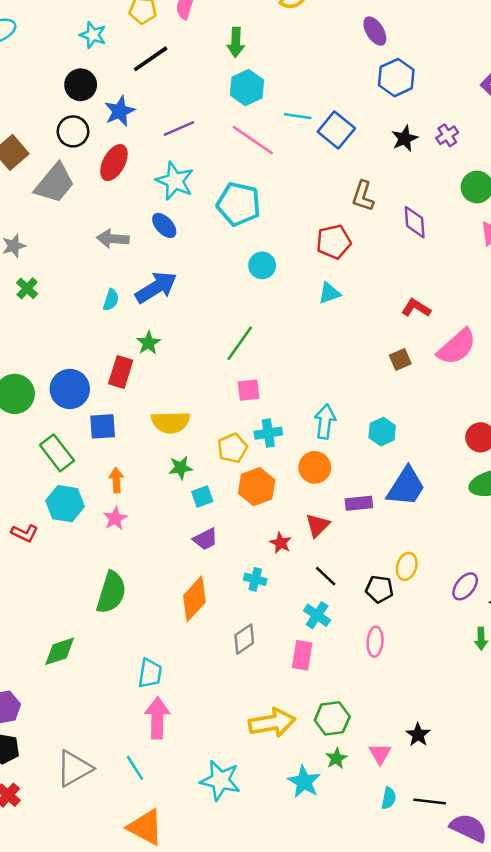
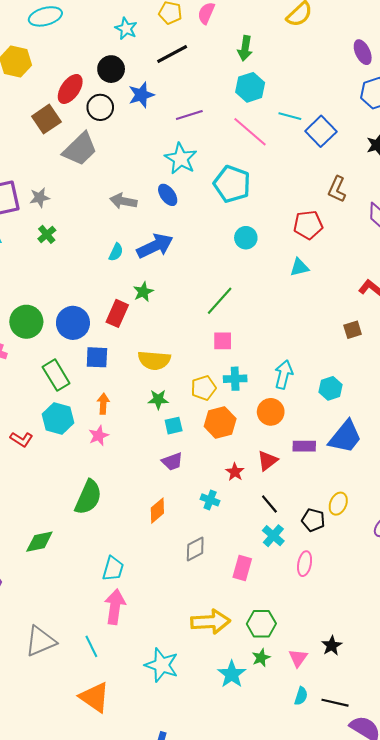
red ellipse: (114, 163) -> (70, 89), moved
orange diamond: (194, 599) -> (157, 511), size x0.7
cyan cross: (317, 615) -> (273, 536), moved

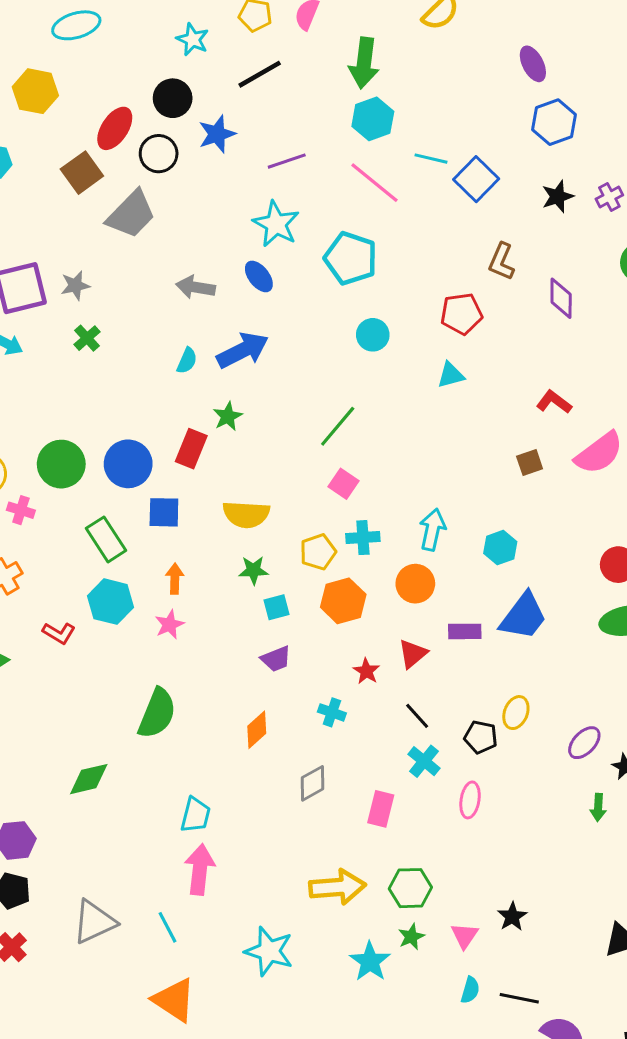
green arrow: (245, 48) -> (364, 63), size x1.4
pink square: (223, 341) -> (344, 484), turned 36

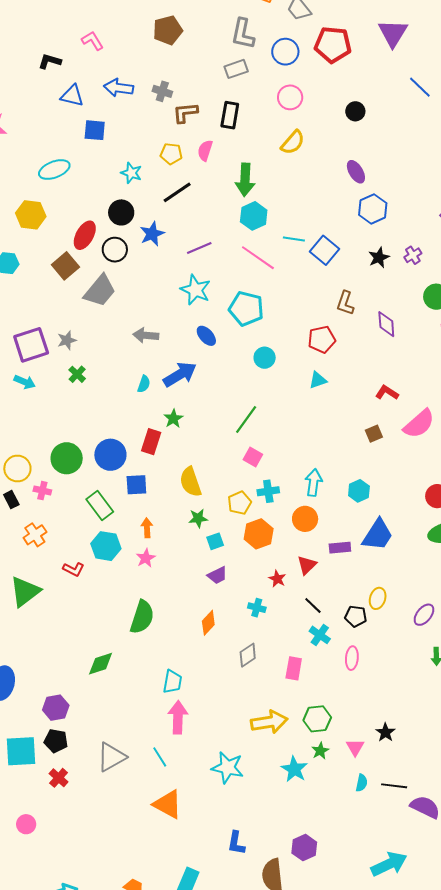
blue ellipse: (259, 276) -> (206, 336), moved
yellow semicircle: (246, 514) -> (191, 482), turned 72

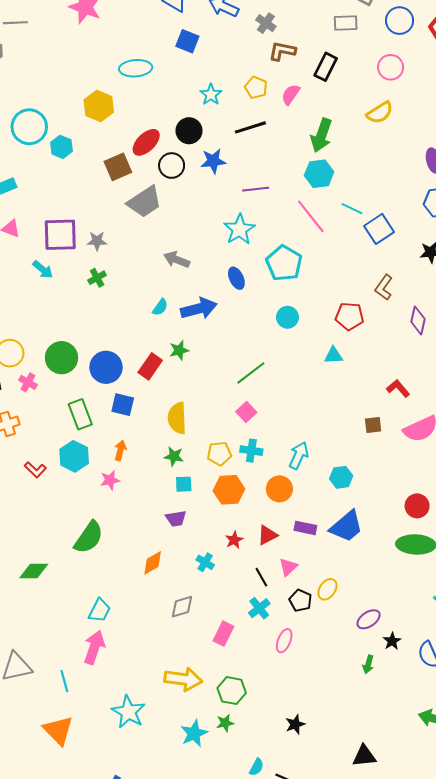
pink triangle: (355, 747) -> (288, 567), moved

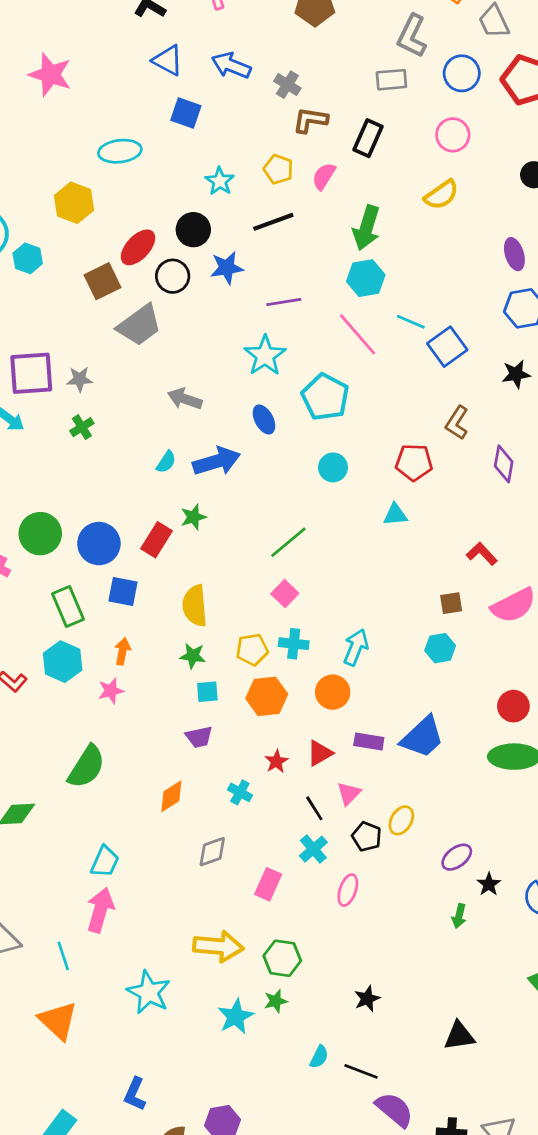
cyan hexagon: (341, 477) -> (440, 648), moved

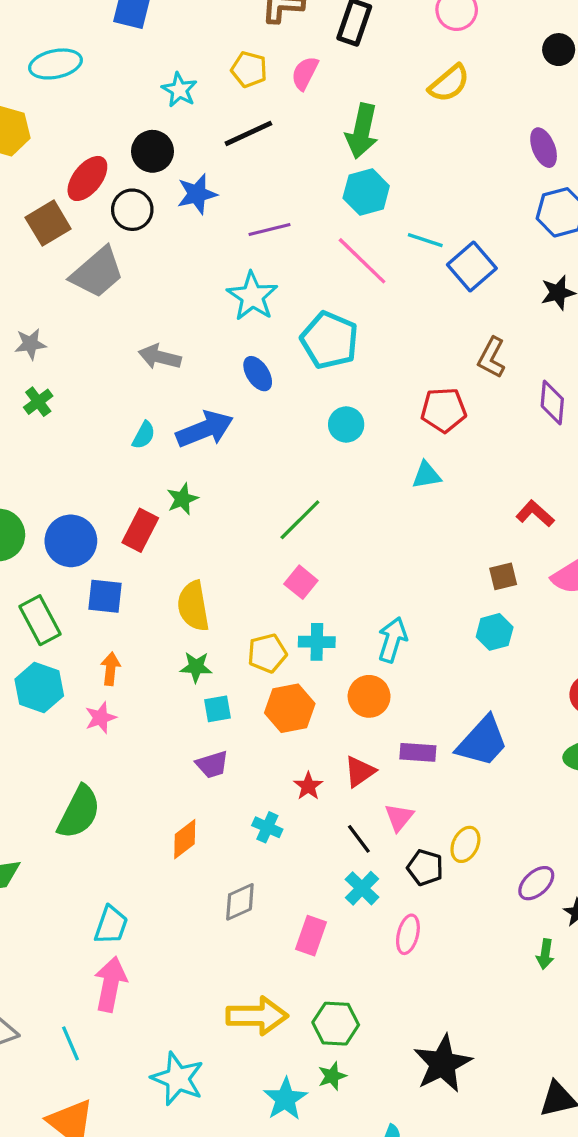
black star: (367, 999) -> (443, 1064), size x1.8

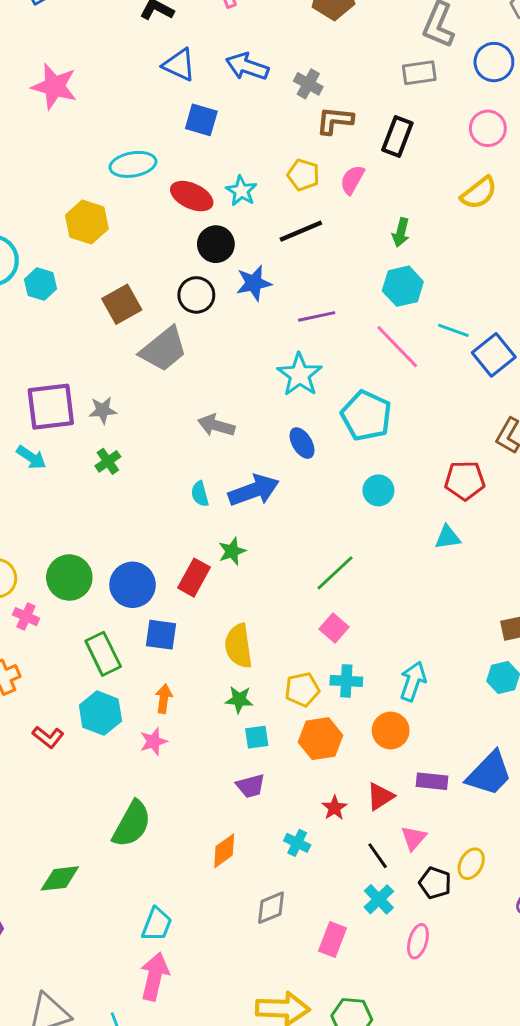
green arrow: (362, 131) -> (401, 232), size x0.6
red ellipse: (87, 178) -> (192, 196), moved, turned 75
cyan semicircle: (144, 435) -> (200, 494), turned 135

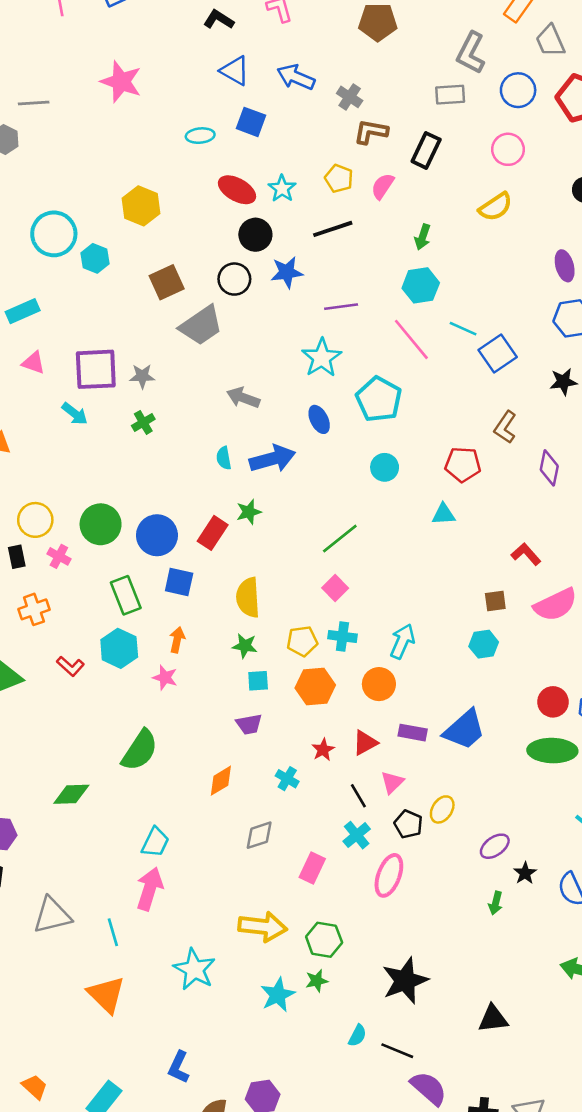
cyan ellipse: (133, 164) -> (200, 136), moved, size x0.7
pink star: (154, 741) -> (165, 678), turned 30
pink ellipse: (418, 941) -> (389, 875), size x1.4

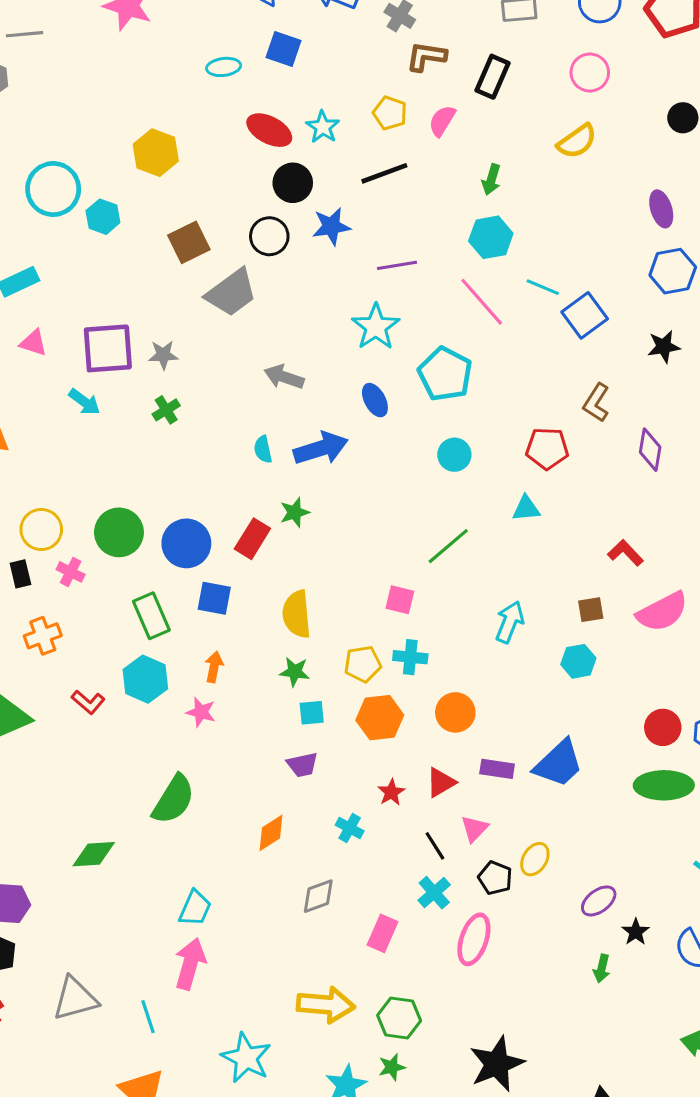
green line: (340, 539) -> (448, 546), moved
pink square: (335, 588) -> (400, 600), turned -30
cyan arrow: (402, 641) -> (510, 622), moved

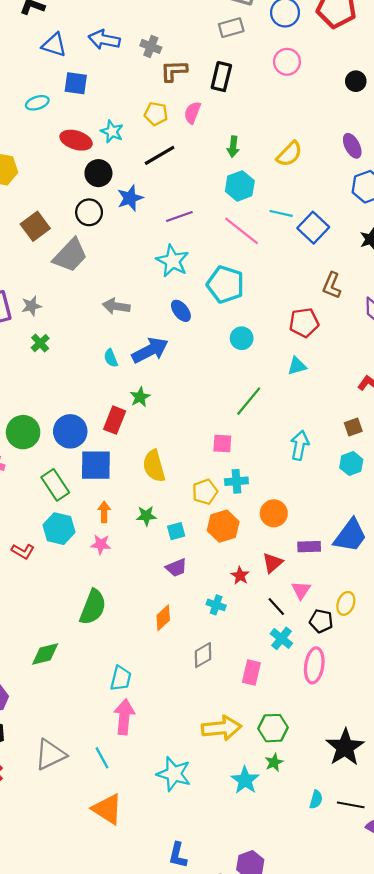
yellow semicircle: (577, 141) -> (289, 154), moved
blue square: (214, 598) -> (96, 465), size x1.4
green star: (295, 672) -> (146, 516), moved

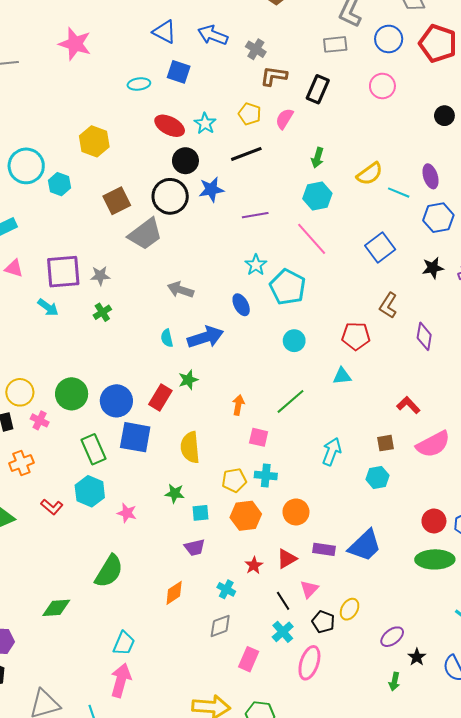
black circle: (89, 212) -> (170, 196), size x1.4
cyan line: (281, 213) -> (399, 193), moved
cyan star: (173, 261) -> (256, 265), moved, size x0.7
orange arrow: (104, 512) -> (238, 405), moved
gray diamond: (203, 655) -> (220, 626), moved

